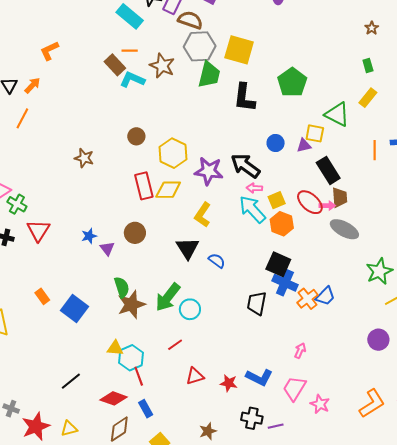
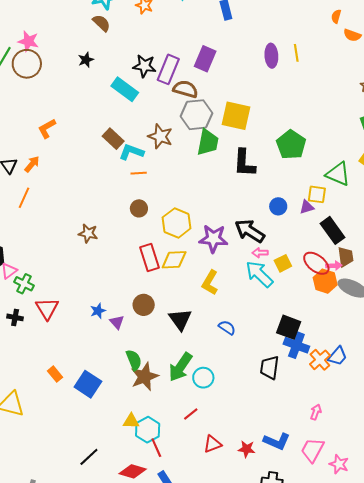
orange line: (130, 51) -> (139, 173), moved
orange hexagon: (282, 224) -> (325, 281), moved
black triangle: (188, 248) -> (180, 319), moved

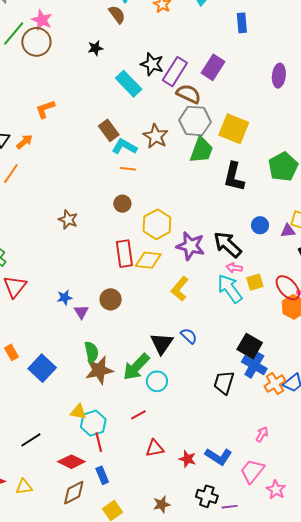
black triangle: (180, 319) -> (162, 343), moved

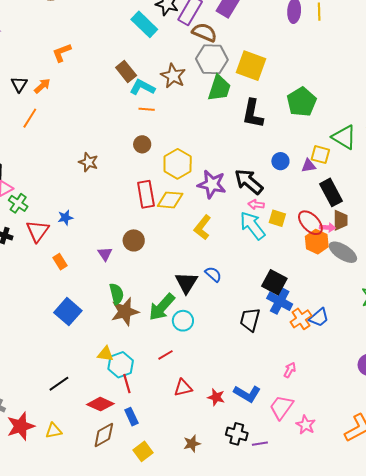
yellow square: (255, 282) -> (277, 218), turned 36
blue star: (65, 298) -> (65, 218), moved
orange rectangle: (11, 352) -> (60, 262), moved

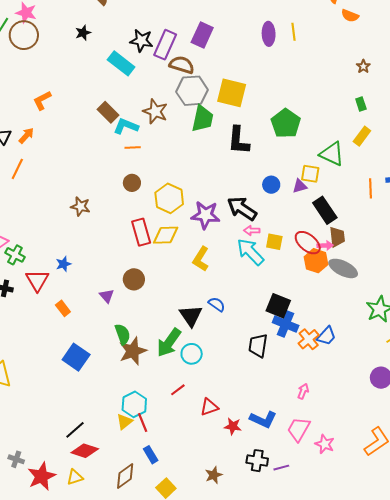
yellow triangle: (105, 354) -> (124, 422), moved, turned -42
red triangle: (183, 388) -> (209, 407), moved
red diamond: (100, 404) -> (85, 451), moved

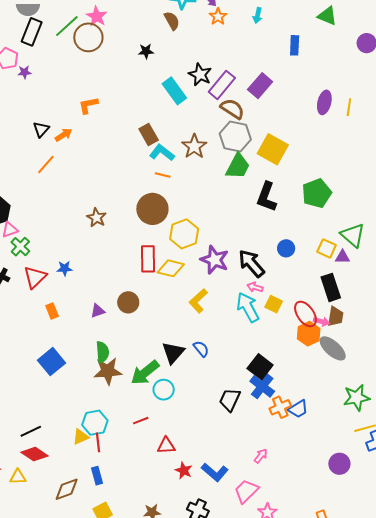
brown circle: (132, 183) -> (152, 209), size x1.8
purple triangle: (300, 186) -> (342, 257), moved
purple triangle: (107, 296) -> (98, 311), turned 35

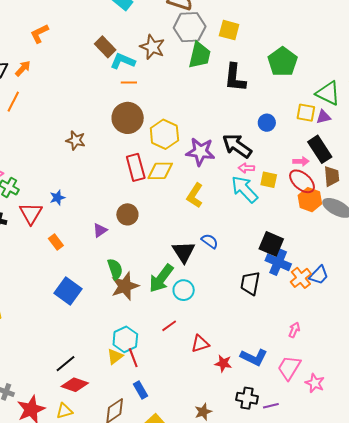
yellow square: (273, 149) -> (229, 30), size x0.7
pink arrow: (322, 321) -> (301, 161), moved

